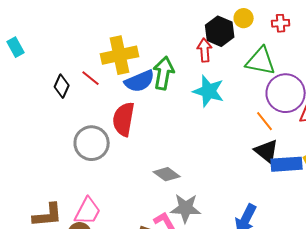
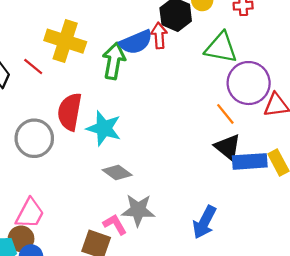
yellow cross: (120, 55) -> (65, 41), turned 30
blue semicircle: (140, 81) -> (136, 42), moved
cyan star: (209, 91) -> (104, 128), moved

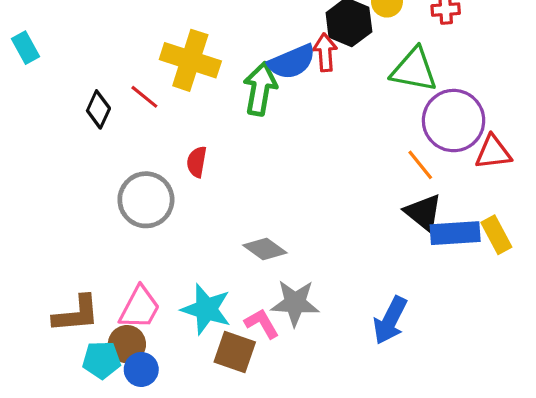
red semicircle: (70, 112) -> (197, 162), size x0.6
cyan star: (104, 128) -> (206, 309), moved

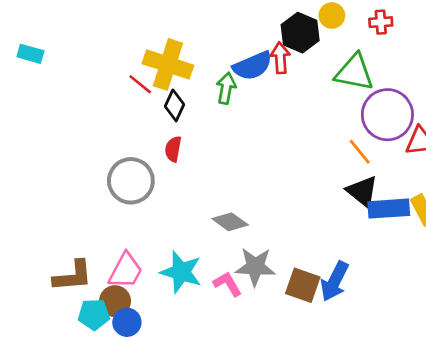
cyan rectangle: (25, 48) -> (30, 54), turned -45
green arrow: (260, 89) -> (226, 88), size x0.7
red line: (144, 97) -> (140, 84), moved
black diamond: (98, 109) -> (175, 105), moved
brown square: (235, 352) -> (303, 285), moved

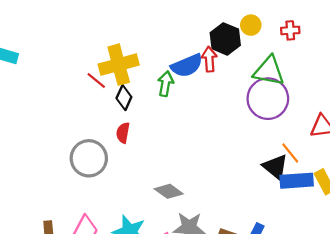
yellow cross: (168, 64) -> (119, 65), turned -33
purple circle: (387, 115) -> (268, 99), moved
orange line: (360, 152) -> (290, 153), moved

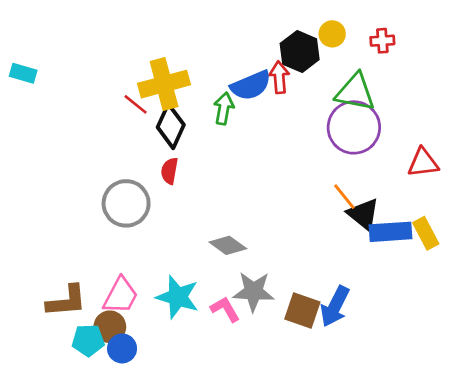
black diamond: (124, 98) -> (171, 126), size x1.4
orange line: (290, 153) -> (344, 197), moved

